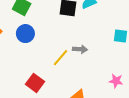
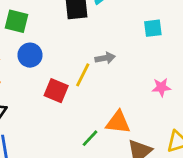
red square: (35, 83) -> (56, 91), moved

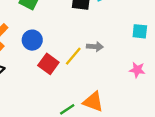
blue circle: (30, 55) -> (32, 40), moved
pink star: (161, 87) -> (137, 70), moved

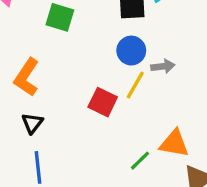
blue circle: (32, 40) -> (131, 51), moved

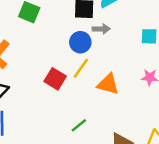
gray arrow: (163, 66) -> (101, 29), moved
orange triangle: (174, 143) -> (108, 84), moved

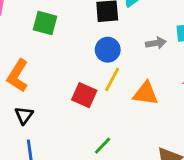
gray arrow: (101, 29) -> (156, 43), moved
green line: (79, 125) -> (103, 146), moved

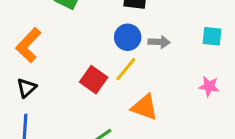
gray arrow: (156, 43) -> (159, 42), moved
orange triangle: (146, 93) -> (145, 107), moved

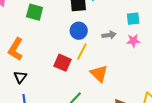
gray arrow: (159, 42) -> (109, 35), moved
pink star: (209, 86) -> (133, 41), moved
orange triangle: (145, 107) -> (99, 74), turned 36

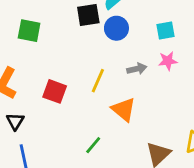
blue circle: (79, 31) -> (116, 28), moved
gray arrow: (109, 35) -> (137, 69), moved
red square: (62, 63) -> (55, 91), moved

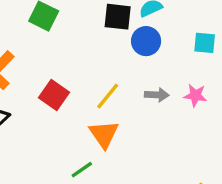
cyan square: (165, 31) -> (205, 43), moved
orange triangle: (124, 109) -> (104, 134), moved

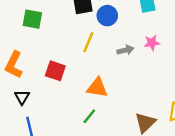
yellow line: (108, 96) -> (88, 42), moved
orange triangle: (104, 134) -> (97, 88), turned -30

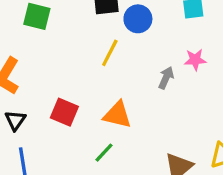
gray arrow: (125, 50) -> (166, 78), moved, turned -56
red square: (55, 71) -> (64, 112), moved

